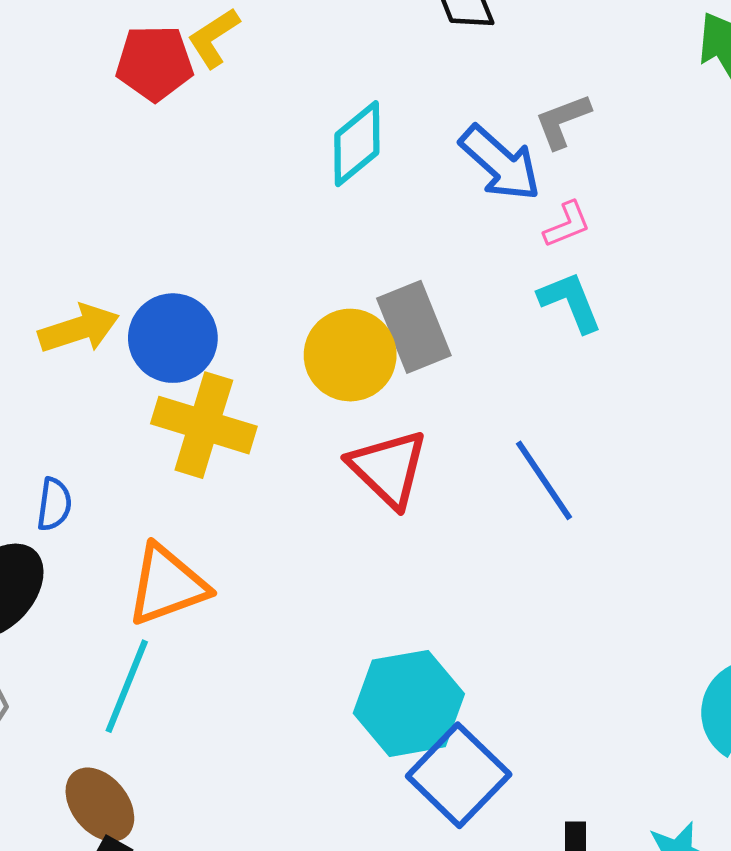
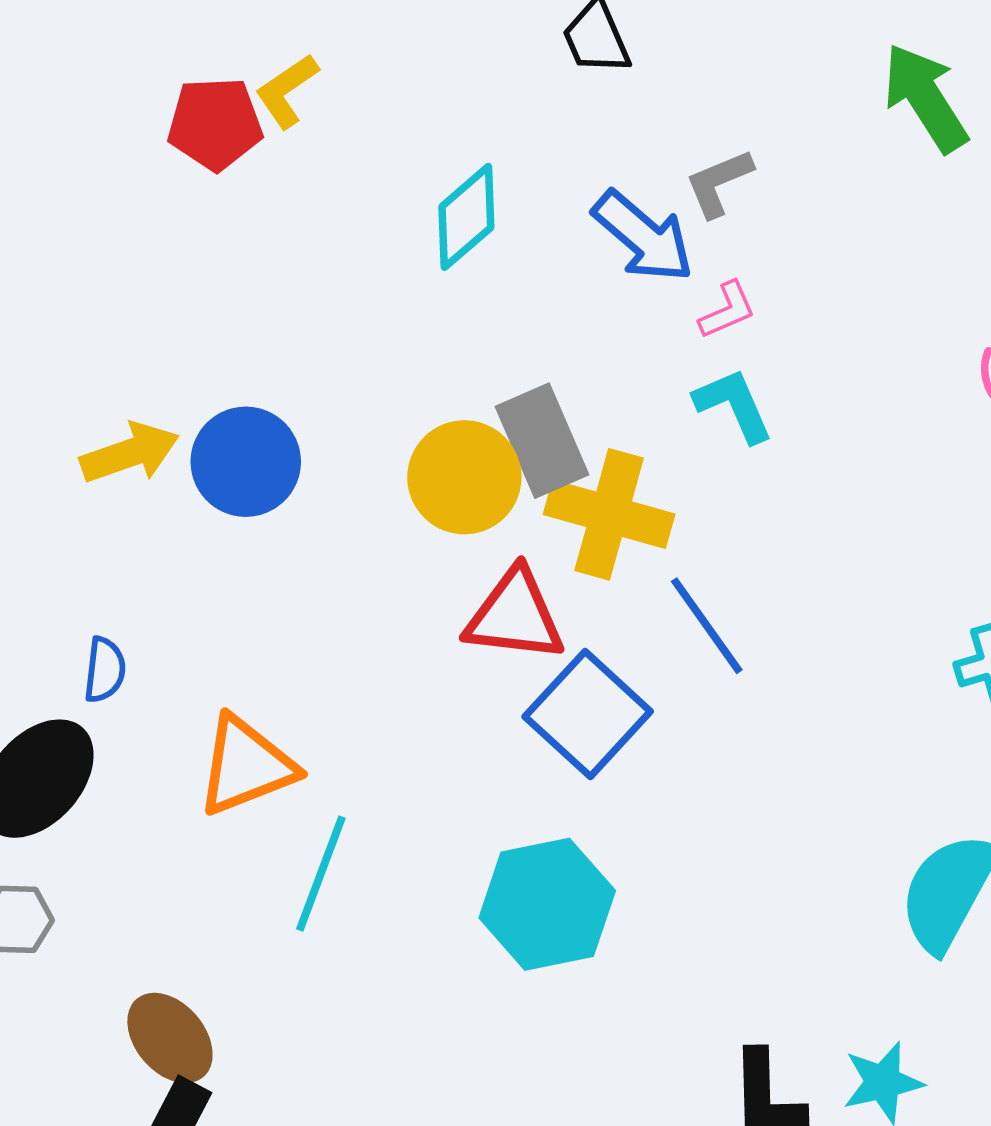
yellow cross: (204, 425) -> (609, 514), moved
red triangle: (388, 468) -> (515, 616), turned -36
cyan line: (127, 686) -> (321, 874), moved
blue square: (459, 775) -> (588, 714), moved

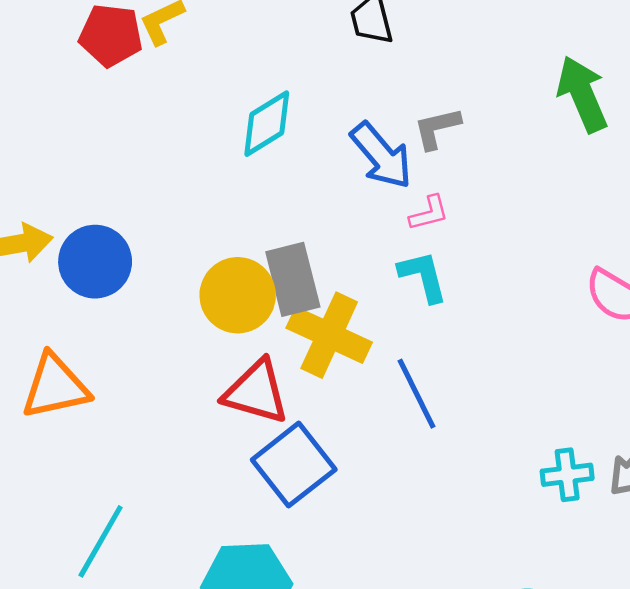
blue line: (707, 626) -> (416, 394), moved
orange triangle: (246, 766) -> (55, 387), moved

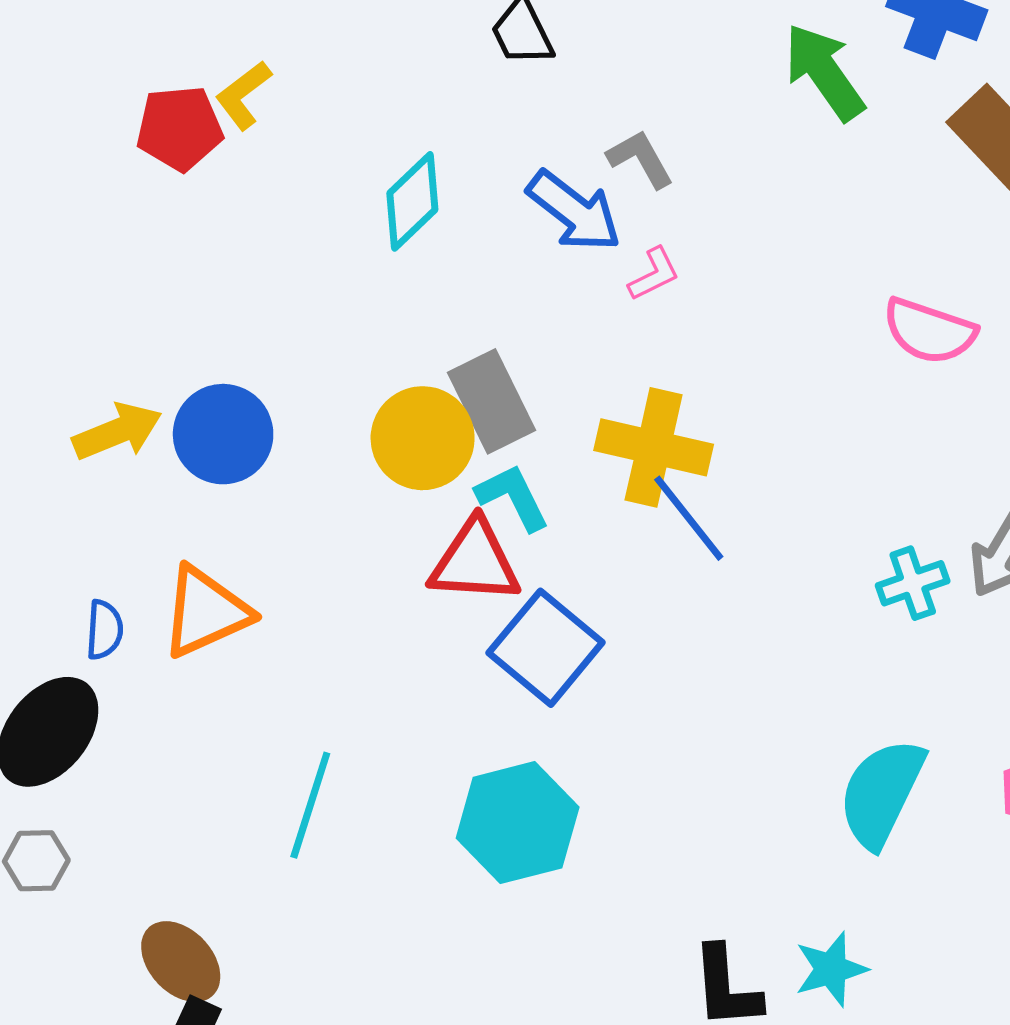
gray L-shape: (437, 128) -> (640, 159), turned 86
cyan L-shape: (423, 276) -> (513, 497), moved
yellow cross: (329, 335) -> (654, 447), moved

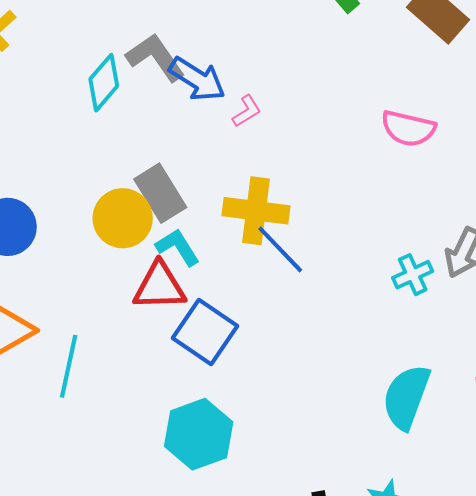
gray L-shape: (640, 159) -> (155, 57), moved, size x1.5
cyan line: (310, 805) -> (69, 366), moved

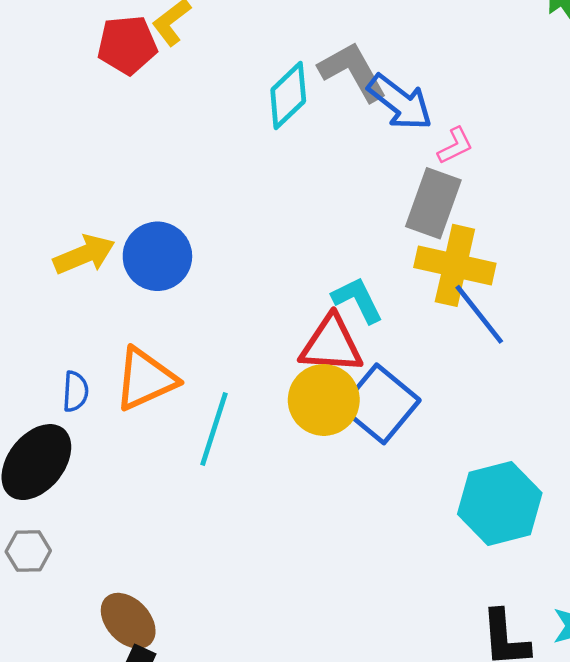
gray rectangle: (160, 193) -> (433, 203), moved, turned 46
yellow circle: (123, 218) -> (324, 400), moved
cyan hexagon: (199, 434) -> (500, 504), moved

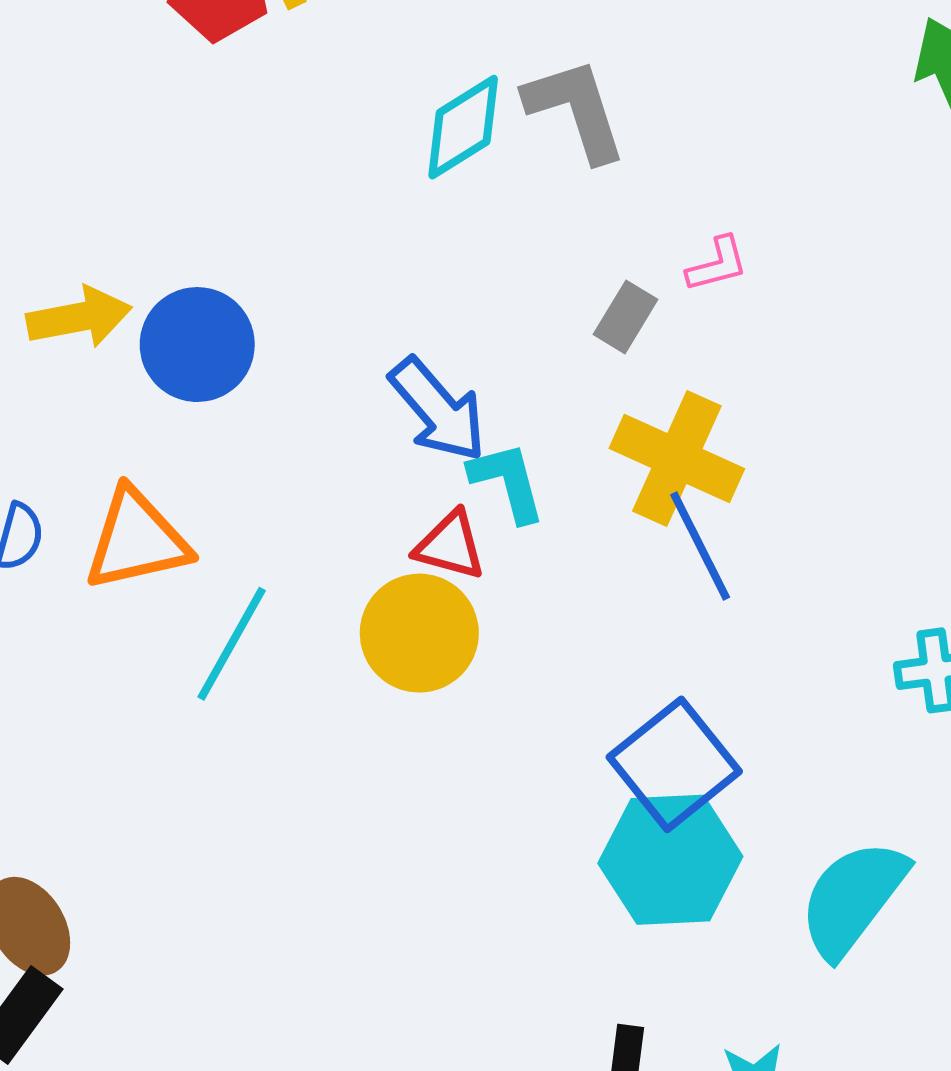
blue arrow: (400, 102) -> (438, 410), moved
gray rectangle: (433, 203) -> (625, 317), moved, size x0.6
red triangle: (331, 344) -> (450, 545), size x0.7
blue square: (380, 404) -> (674, 764), moved

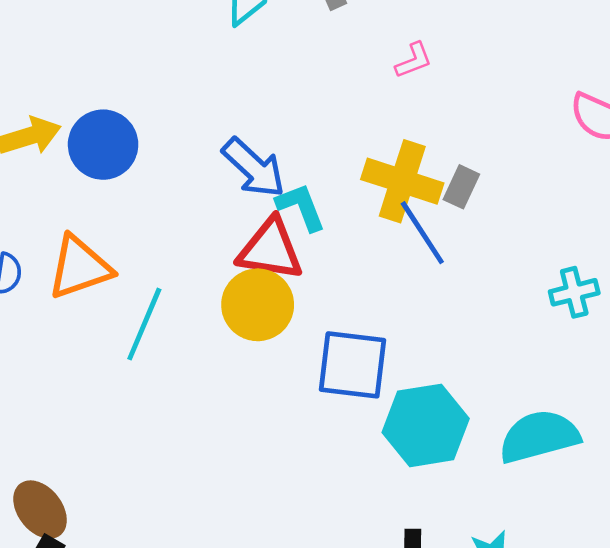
gray rectangle: (625, 317) -> (461, 187), moved
red triangle: (450, 545) -> (270, 249), size x1.5
blue square: (674, 764) -> (353, 365), moved, turned -38
cyan semicircle: (853, 898) -> (539, 436), turned 44

